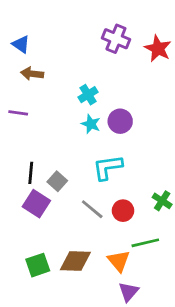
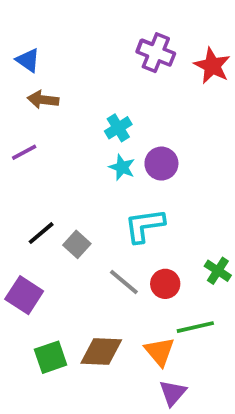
purple line: (18, 113) -> (24, 152), turned -36
black line: (31, 173) -> (41, 233), turned 45
purple square: (36, 204) -> (24, 295), moved

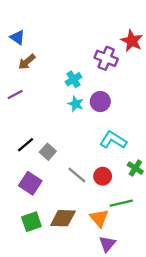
purple cross: (156, 53) -> (106, 58), moved
brown arrow: (43, 100) -> (27, 62), turned -48
cyan L-shape: (145, 226) -> (113, 140), moved, turned 40
purple square: (24, 295) -> (30, 183), moved

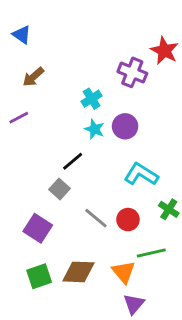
blue triangle: (17, 37) -> (22, 35), moved
black line: (26, 145) -> (73, 161), moved

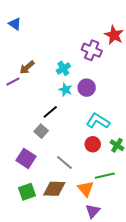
brown arrow: (33, 77) -> (27, 67), moved
gray line: (96, 218) -> (64, 162), moved
red circle: (128, 220) -> (93, 144), moved

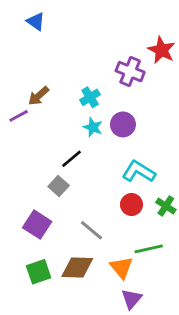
blue triangle: (15, 24) -> (36, 21), moved

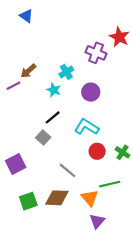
cyan star: (93, 127) -> (54, 90), moved
cyan L-shape: (139, 172) -> (87, 127), moved
purple square: (37, 225) -> (16, 164), moved, turned 30

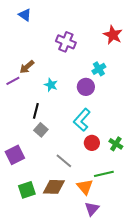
purple cross: (96, 53) -> (66, 42), moved
cyan cross: (66, 72) -> (99, 69), moved
black line: (53, 117) -> (36, 111), moved, turned -35
cyan L-shape: (87, 127) -> (82, 120), turned -80

